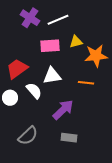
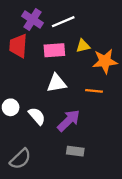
red trapezoid: (17, 69) -> (18, 46), moved, turned -50
white semicircle: (34, 91) -> (37, 116), moved
gray semicircle: (28, 136) -> (20, 159), moved

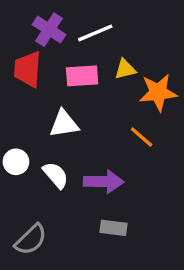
white triangle: (57, 83) -> (64, 124), moved
orange line: (94, 91) -> (142, 137), turned 35
purple arrow: (69, 120) -> (104, 182), turned 45

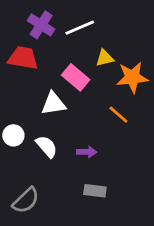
red trapezoid: (28, 69) -> (23, 58), turned 96
pink rectangle: (82, 76) -> (76, 77), moved, turned 44
purple arrow: (104, 182) -> (87, 152), size x0.6

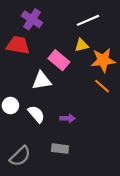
white line: (80, 28) -> (88, 20), moved
orange line: (118, 115) -> (102, 86), moved
gray rectangle: (95, 191) -> (60, 149), moved

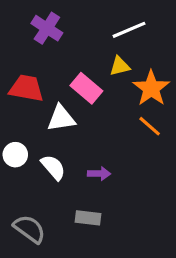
red trapezoid: (18, 45) -> (26, 88), moved
orange star: (103, 60) -> (151, 88), turned -30
gray semicircle: (20, 156) -> (30, 229), turned -100

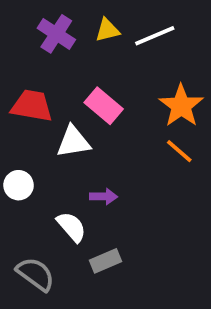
yellow triangle: (120, 66) -> (107, 30), moved
white semicircle: (53, 167) -> (71, 227), moved
purple arrow: (99, 174) -> (104, 197), moved
gray rectangle: (88, 218) -> (106, 261), turned -30

